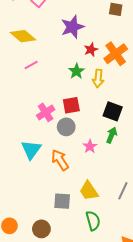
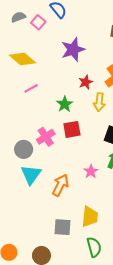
red star: (91, 50) -> (86, 82), moved
green star: (76, 71) -> (65, 104), moved
gray circle: (66, 127) -> (24, 149), moved
orange arrow: (60, 160) -> (60, 185), turned 60
yellow trapezoid: (89, 191) -> (90, 217), turned -140

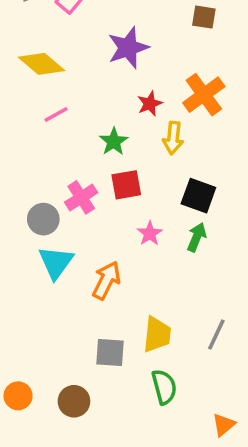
pink star: (91, 171) -> (150, 234), moved

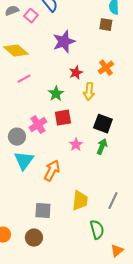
orange cross: (204, 95) -> (106, 68), size x0.7
gray square: (110, 353) -> (43, 211), moved
green semicircle: (164, 387) -> (97, 230), moved

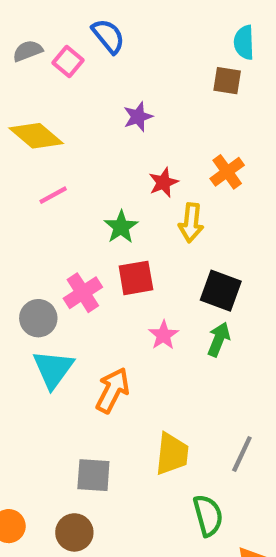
purple star: (64, 42) -> (138, 117), size x0.6

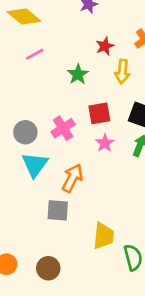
red square: (136, 278) -> (99, 113), moved
pink cross: (83, 293) -> (63, 128), moved
yellow trapezoid: (172, 454) -> (103, 236), moved
gray square: (93, 475) -> (58, 210), moved

